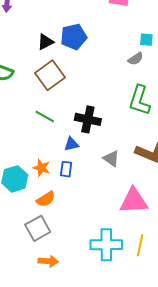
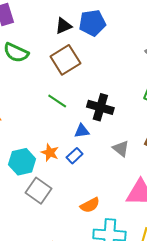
blue rectangle: (66, 169) -> (75, 156), turned 35
orange semicircle: (46, 199) -> (90, 205), moved
gray square: (38, 228) -> (38, 191), moved, turned -30

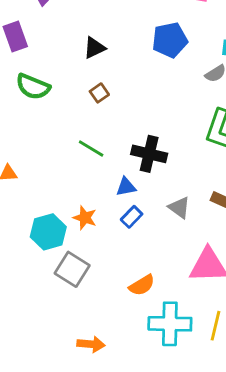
blue pentagon: (92, 23) -> (170, 40), moved
brown square: (65, 60) -> (99, 93), size x0.5
blue rectangle: (75, 156) -> (132, 217), moved

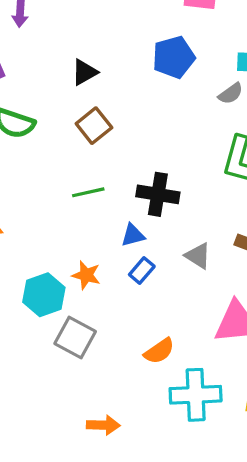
brown square: (99, 93) -> (94, 126), size x1.5
green line: (91, 149) -> (88, 192), turned -40

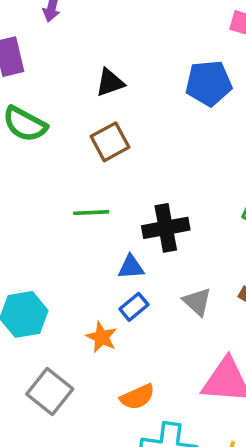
black cross: (158, 194) -> (166, 228), turned -30
orange star: (86, 275) -> (102, 337), moved
gray square: (75, 337) -> (50, 391), moved

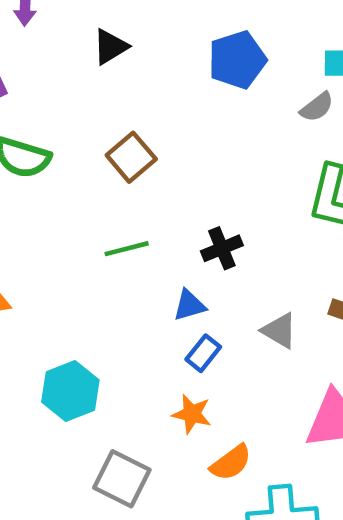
black triangle: (110, 83) -> (110, 47), moved
black cross: (166, 228) -> (222, 248), size x0.7
orange star: (102, 337) -> (192, 414), moved

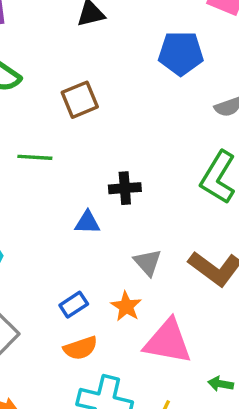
green line: (127, 249) -> (35, 157), moved
blue rectangle: (203, 353) -> (74, 305), moved
orange star: (192, 414) -> (126, 306), moved

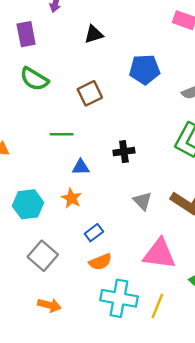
blue pentagon: (181, 53) -> (145, 69), moved
blue triangle: (87, 222) -> (81, 167), moved
orange star: (126, 306) -> (71, 198), moved

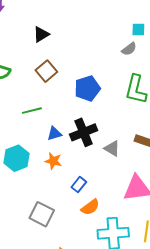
black triangle: (94, 34) -> (41, 34), moved
blue pentagon: (145, 69) -> (87, 88), moved
black cross: (124, 152) -> (84, 132), moved, size x1.5
cyan hexagon: (28, 204) -> (17, 158), moved

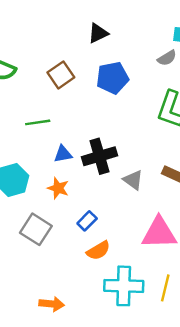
black triangle: (41, 34) -> (98, 33), moved
blue pentagon: (87, 88) -> (112, 78), moved
gray square: (42, 214) -> (36, 229), moved

